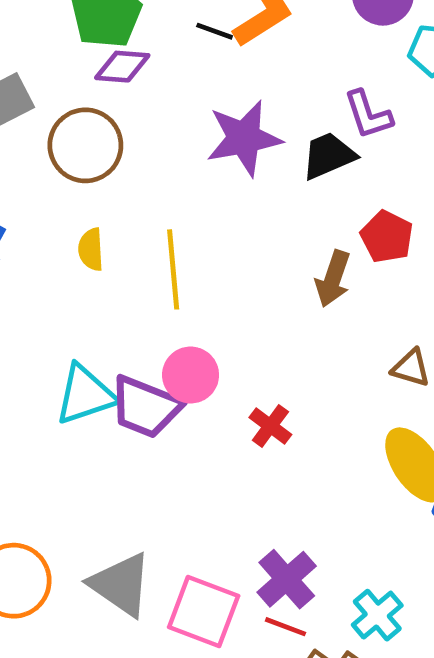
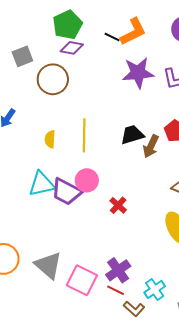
purple star: (244, 138) -> (138, 73), moved
black trapezoid: (328, 156) -> (132, 135), moved
yellow semicircle: (91, 249) -> (50, 139), moved

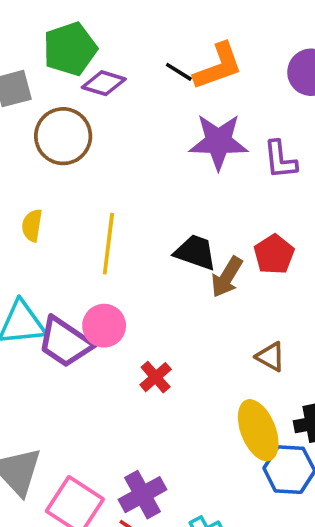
green pentagon: (67, 25) -> (70, 49), moved
black trapezoid: (132, 135) -> (195, 252), turned 30
yellow semicircle: (50, 139) -> (32, 225), moved

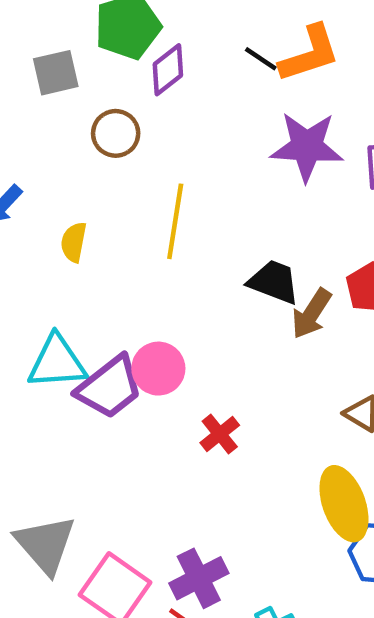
purple diamond: (104, 83) -> (168, 70), turned -57
brown circle: (63, 136) -> (116, 133), size x0.7
yellow line: (108, 244) -> (175, 221), moved
purple trapezoid: (65, 342) -> (110, 387), turned -74

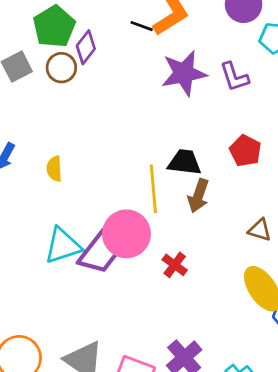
brown circle: (116, 133) -> (61, 68), moved
yellow line: (175, 221) -> (153, 189), moved
brown arrow: (311, 314) -> (198, 196), moved
pink circle: (158, 369) -> (126, 234), size x1.4

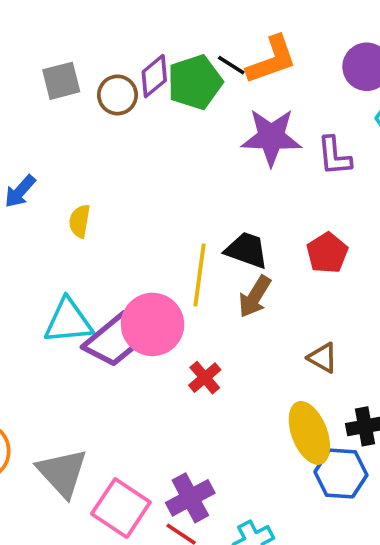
green pentagon: (54, 27) -> (195, 82), moved

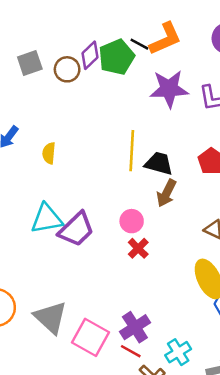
yellow line: (200, 275) -> (132, 151), moved
pink circle: (152, 324) -> (132, 221), moved, size x0.6

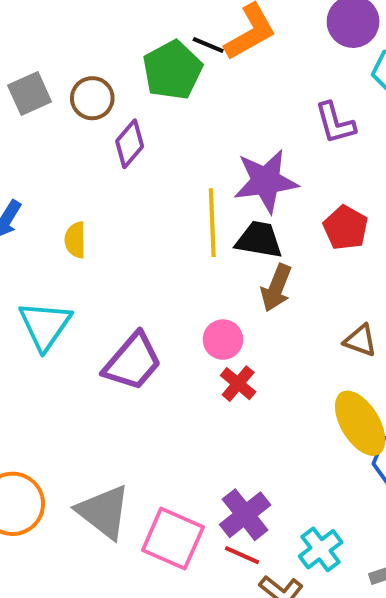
purple diamond: (90, 55) -> (130, 144), moved
purple star: (169, 89) -> (266, 181), moved
cyan triangle: (47, 219) -> (45, 325), moved, turned -40

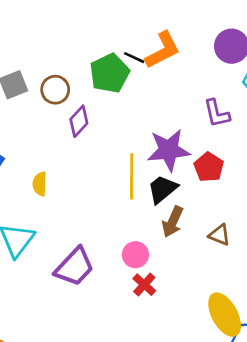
red pentagon: (346, 228) -> (209, 167), moved
black trapezoid: (259, 240) -> (162, 189), turned -52
brown triangle: (360, 340) -> (220, 235), moved

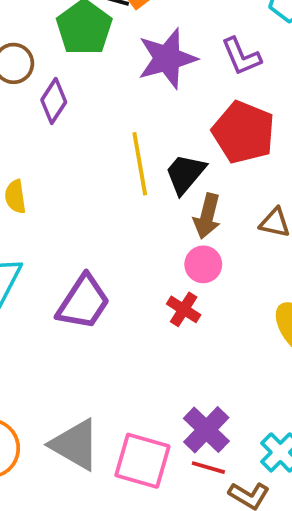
purple star: (169, 150) -> (167, 58), moved
red pentagon: (209, 167) -> (244, 132), size x1.5
pink circle: (135, 255) -> (203, 264), moved

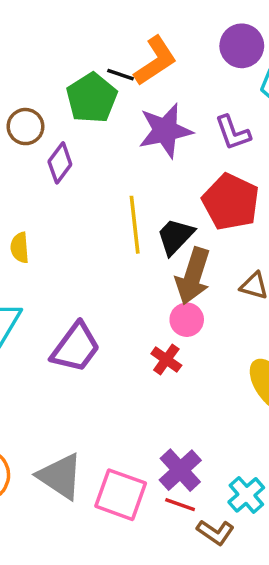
brown arrow: (207, 216) -> (193, 276), size x1.4

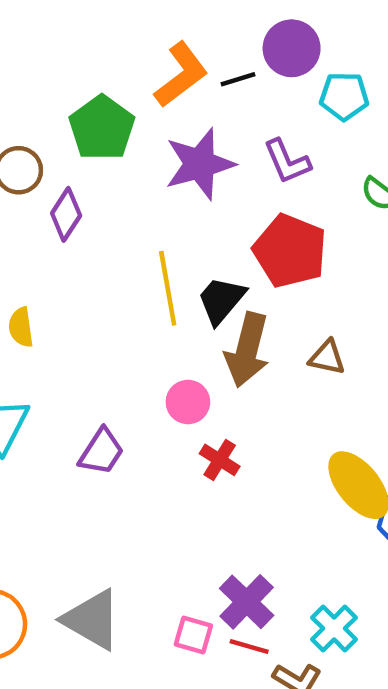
black line: (120, 75) -> (238, 79), moved, turned -32
pink circle: (187, 320) -> (188, 402), moved
purple trapezoid: (76, 347) -> (101, 452), size x0.7
pink square: (121, 495) -> (193, 635), moved, size x0.6

